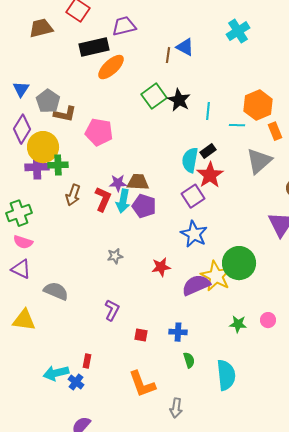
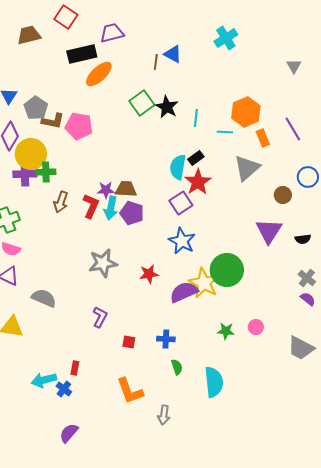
pink pentagon: (99, 132) -> (79, 126), moved
gray star: (115, 256) -> (103, 263), size x1.8

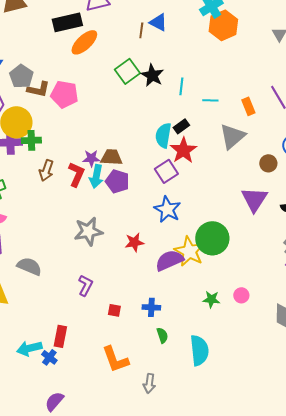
orange hexagon: (246, 112) -> (223, 25), moved
red rectangle: (75, 368) -> (60, 336), size x1.5

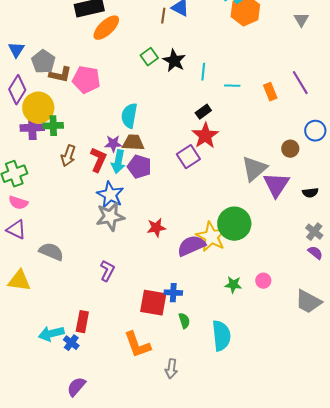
green square: (127, 71) -> (149, 57), size x0.7
cyan semicircle: (163, 135) -> (129, 116), moved
gray triangle: (232, 136) -> (254, 169), moved
blue star: (167, 209) -> (110, 195), moved
red square: (114, 310) -> (153, 303), moved, size x2.0

